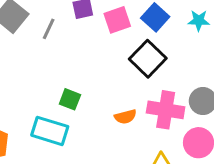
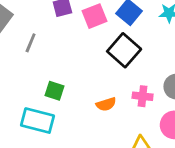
gray line: (49, 29) -> (31, 43), moved
pink cross: (166, 110) -> (143, 96), size x0.6

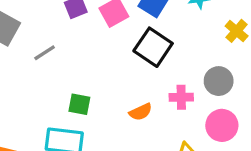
gray line: (31, 43) -> (45, 53), turned 42

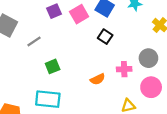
black square: (153, 47) -> (105, 37), size x0.6
green square: (79, 104) -> (53, 66), moved, turned -32

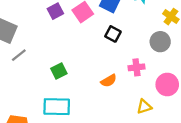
gray line: (34, 41) -> (19, 55), moved
gray circle: (148, 58) -> (160, 42), moved

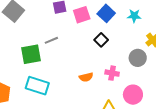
gray line: (19, 55) -> (51, 40), moved
green square: (59, 71) -> (31, 54), moved, size x1.5

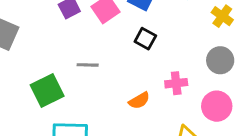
gray line: (51, 40) -> (88, 65), moved, turned 40
gray circle: (138, 58) -> (220, 60), moved

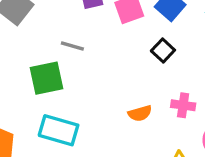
gray line: (88, 65) -> (72, 46), moved

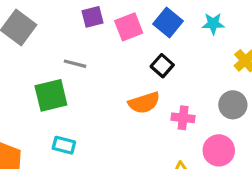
orange semicircle: (140, 113) -> (144, 103), moved, size x1.4
cyan rectangle: (59, 130) -> (64, 145), size x0.6

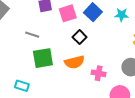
black square: (162, 66) -> (80, 37), moved
green square: (51, 95) -> (43, 58), moved

